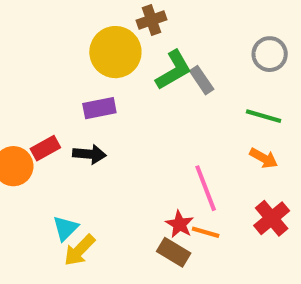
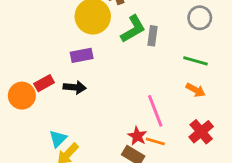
gray rectangle: (202, 80) -> (152, 36), turned 42

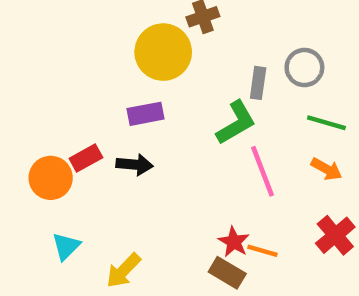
gray circle: (200, 18) -> (304, 68), moved
green L-shape: (133, 29) -> (236, 123), moved
pink line: (155, 111) -> (262, 171), moved
cyan triangle: (58, 139) -> (66, 246), moved

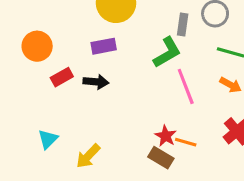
orange circle: (51, 178) -> (37, 46), moved

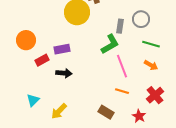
purple rectangle: (104, 46) -> (62, 49), moved
black arrow: (96, 82) -> (64, 73), moved
red star: (166, 136) -> (139, 116), moved
orange line: (186, 142) -> (122, 91), moved

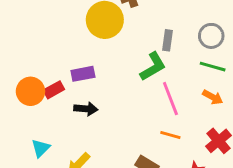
gray circle: (141, 19) -> (211, 36), moved
orange circle: (26, 40) -> (30, 91), moved

